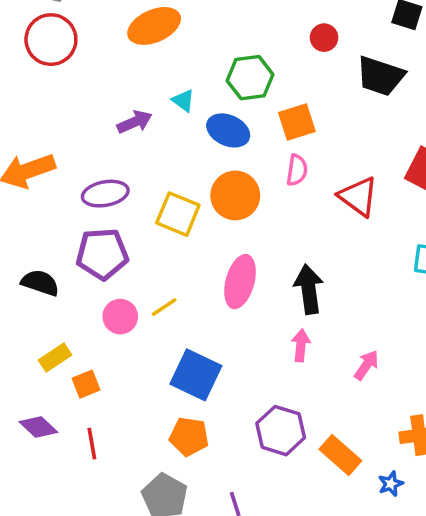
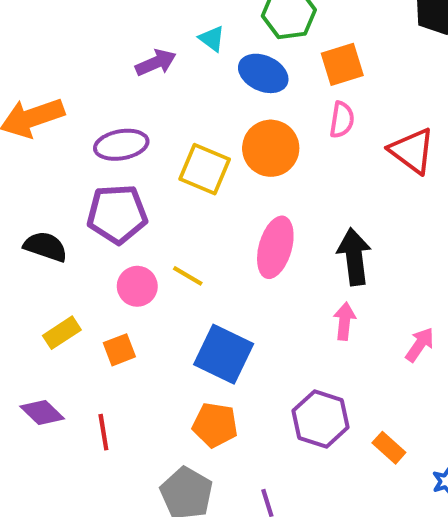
yellow line: (164, 307) -> (188, 276), turned 64
orange square: (86, 384) -> (119, 350), moved
orange rectangle: (340, 455) -> (389, 448), size x0.7

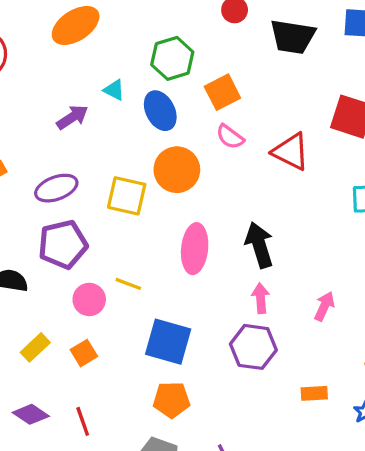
blue ellipse: (263, 73) -> (160, 111), turned 48
pink semicircle: (342, 120) -> (230, 137), turned 128
purple hexagon: (321, 419) -> (253, 347), moved
orange rectangle: (389, 448) -> (314, 393), turned -35

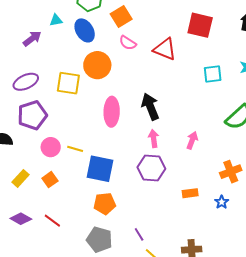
cyan triangle: (114, 90) -> (56, 20), turned -32
yellow line: (128, 284) -> (75, 149), moved
red line: (83, 421) -> (52, 221), turned -30

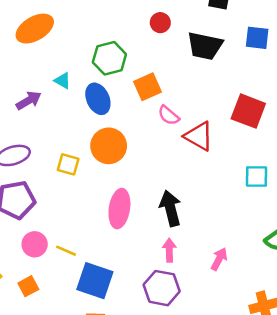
cyan triangle: (56, 20) -> (63, 81), turned 32
pink semicircle: (128, 43) -> (169, 115), moved
yellow square: (68, 83) -> (68, 164), size x0.7

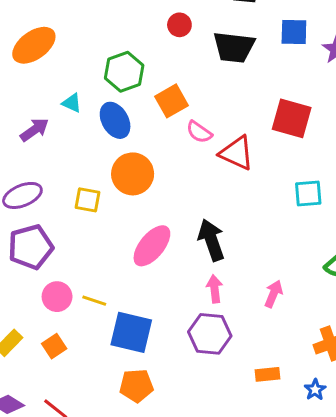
pink ellipse: (119, 209) -> (152, 246), turned 36

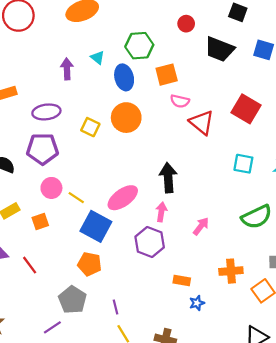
purple arrow: (34, 130) -> (67, 69), turned -72
pink semicircle: (199, 132) -> (180, 101), turned -36
pink ellipse: (152, 246) -> (123, 198), moved
blue star: (315, 390) -> (197, 303), moved

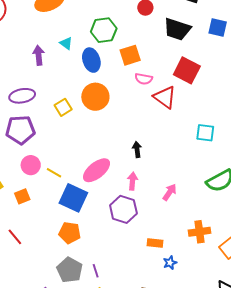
red square: (246, 109) -> (187, 70), moved
yellow square: (90, 127) -> (63, 107), turned 36
black arrow: (168, 178) -> (137, 149), size x0.6
gray pentagon: (72, 300) -> (70, 270), moved

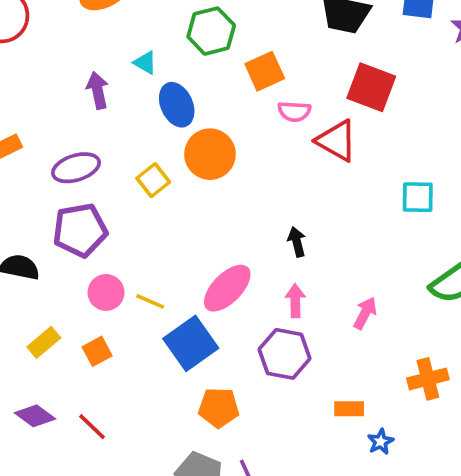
blue ellipse: (91, 60) -> (177, 105), moved
blue square: (73, 198) -> (191, 343), turned 36
orange pentagon: (70, 233) -> (219, 408), moved

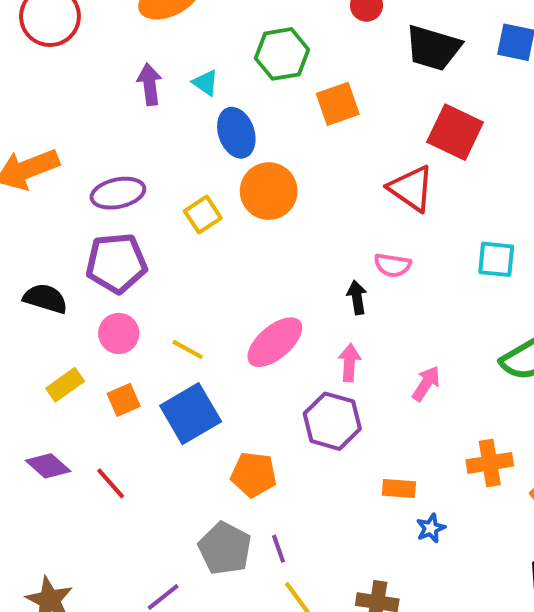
purple arrow: (98, 90) -> (150, 84), moved
pink semicircle: (294, 111) -> (393, 265), moved
pink circle: (106, 292) -> (119, 333), moved
blue square: (191, 343) -> (191, 414), moved

